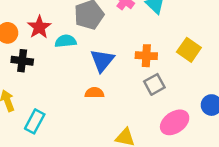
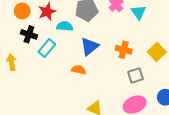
gray square: (154, 84) -> (135, 76), moved
cyan rectangle: (35, 121) -> (47, 48), moved

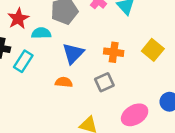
gray square: (135, 76) -> (104, 82), moved

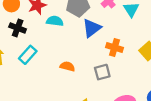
blue triangle: (73, 53) -> (92, 28), moved
cyan rectangle: (23, 61) -> (28, 55), moved

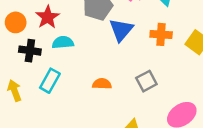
cyan semicircle: (55, 21) -> (63, 42), moved
orange cross: (114, 48) -> (161, 34), moved

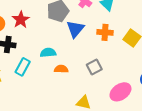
cyan semicircle: (63, 42) -> (48, 53), moved

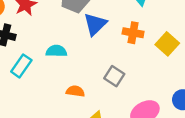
gray square: (94, 67) -> (114, 76), turned -35
orange semicircle: (61, 69) -> (75, 91), moved

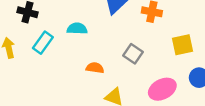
yellow square: (167, 44) -> (182, 45), moved, turned 35

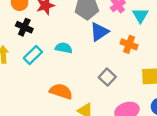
orange semicircle: (95, 68) -> (61, 91), moved, size x1.5

